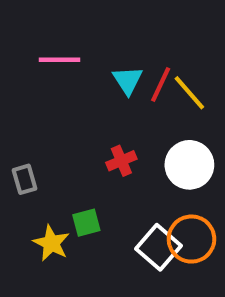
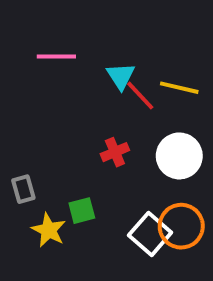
red line: (161, 84) -> (140, 96), moved, turned -68
yellow line: (189, 93) -> (179, 88), turned -36
gray rectangle: (25, 179) -> (23, 189), moved

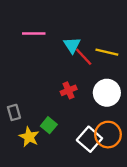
green square: (82, 211) -> (49, 125), turned -35

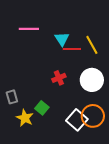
yellow line: (107, 52) -> (92, 45), turned 48
red line: (84, 57) -> (72, 49), turned -48

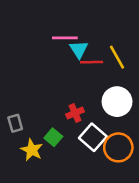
pink line: (29, 29) -> (65, 38), moved
red cross: (59, 78) -> (75, 113), moved
white square: (77, 120) -> (93, 137), moved

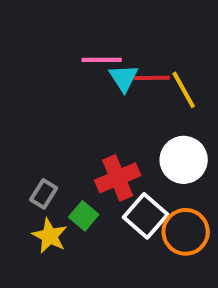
red line: (92, 62) -> (152, 78), moved
red cross: (75, 113) -> (118, 178), size x1.5
gray rectangle: (15, 123) -> (44, 194), moved, turned 48

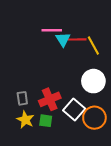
red cross: (118, 178) -> (50, 99), moved
gray rectangle: (44, 194) -> (22, 98), turned -40
green square: (84, 216) -> (46, 121), moved, turned -32

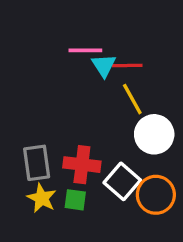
yellow line: (93, 45) -> (132, 99), moved
gray rectangle: (22, 98) -> (37, 163), size x1.5
red cross: (50, 99) -> (82, 165), turned 30

